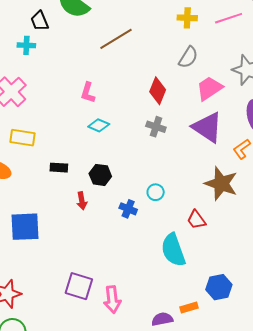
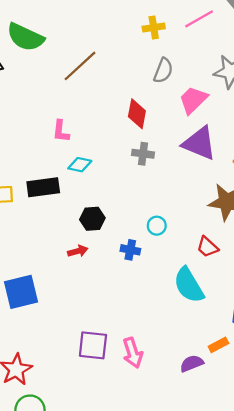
black rectangle: (59, 168) -> (43, 187), moved, size x1.6
red arrow: (82, 201) -> (78, 251), turned -84

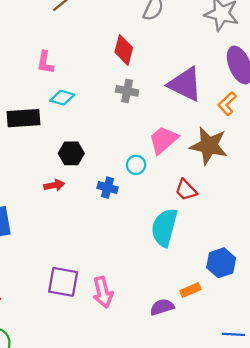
pink trapezoid: (193, 100) -> (163, 140), moved
cyan semicircle: (189, 285) -> (164, 227), turned 42

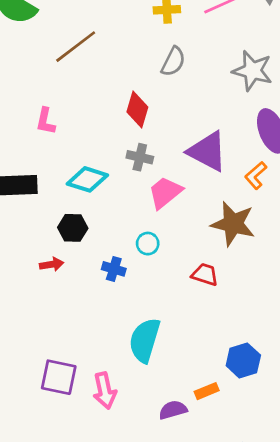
cyan diamond: (62, 98) -> (87, 179), moved, size x1.4
pink trapezoid: (163, 140) -> (165, 192), moved
red trapezoid: (186, 190) -> (205, 274), turned 150
cyan semicircle: (164, 227) -> (145, 340), moved

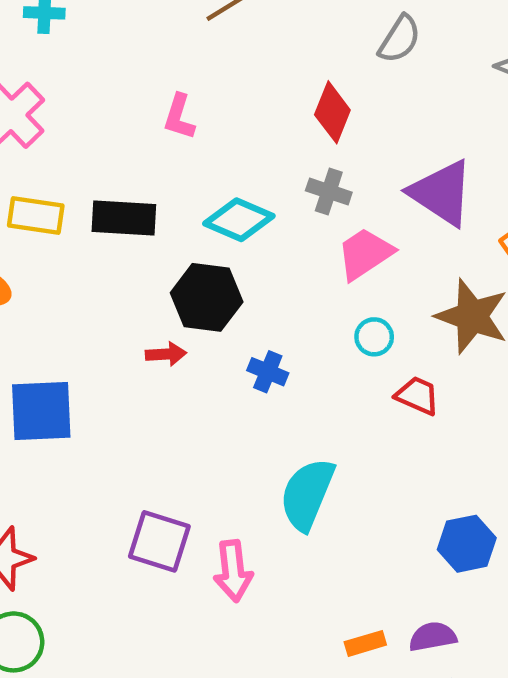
black hexagon: (73, 228) -> (207, 297), size x1.4
cyan circle: (148, 244) -> (374, 337), moved
orange rectangle: (207, 391) -> (365, 643), moved
purple semicircle: (173, 410) -> (433, 637), moved

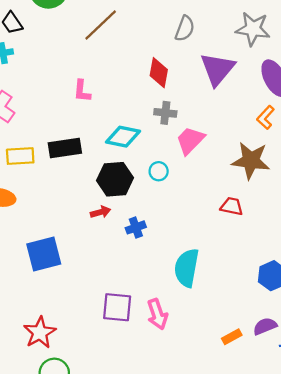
purple triangle: (442, 193) -> (217, 69), moved, turned 48
cyan circle: (374, 337) -> (159, 171), moved
blue cross: (268, 372) -> (136, 227), moved, turned -30

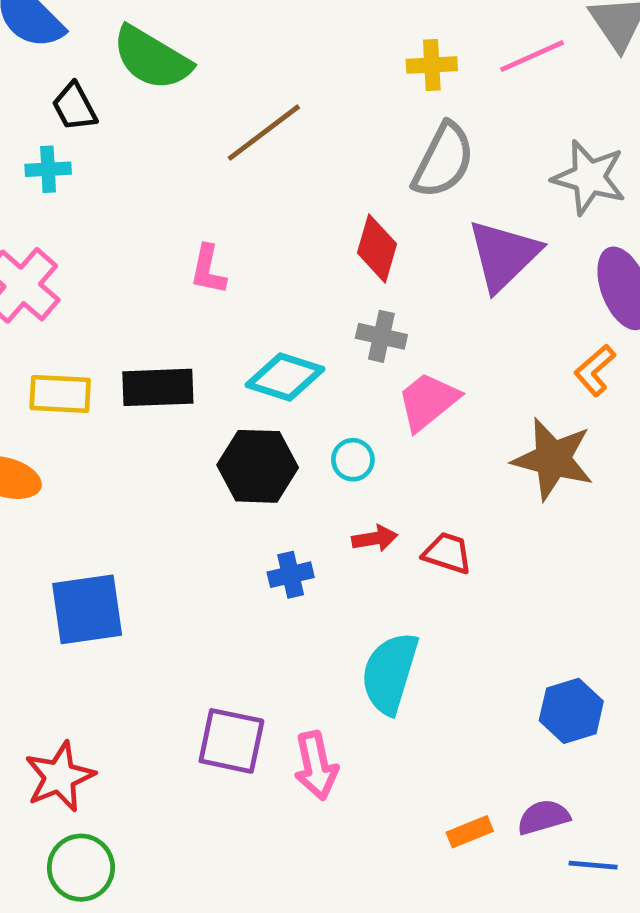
gray semicircle: (185, 29) -> (443, 160), size x1.4
red trapezoid: (232, 206) -> (447, 553), moved
red arrow: (101, 212) -> (375, 538), moved

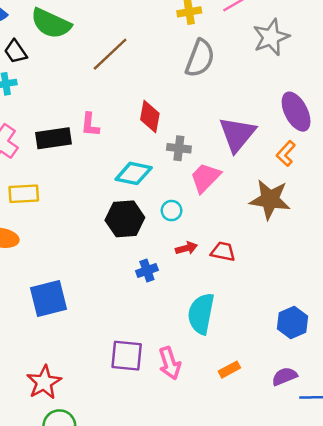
gray star: (589, 177) -> (271, 37), moved, turned -30
red diamond: (377, 248) -> (150, 117), moved
purple triangle: (504, 255) -> (237, 134), moved
black rectangle: (158, 387) -> (53, 138), moved
orange rectangle: (470, 832) -> (229, 370), moved

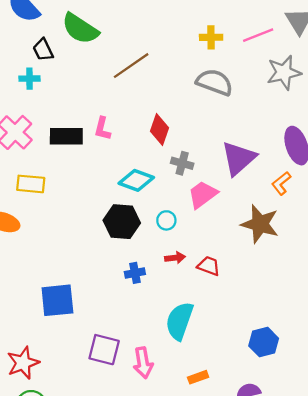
gray semicircle: (200, 58) -> (215, 82), turned -99
blue square: (49, 298) -> (57, 300), moved

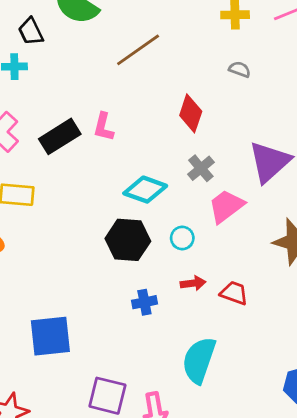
gray semicircle: (215, 82) -> (240, 69), size x0.5
red diamond: (159, 130) -> (191, 113), moved
black rectangle: (66, 136) -> (60, 136), turned -32
gray cross: (182, 163) -> (201, 168), turned 35

